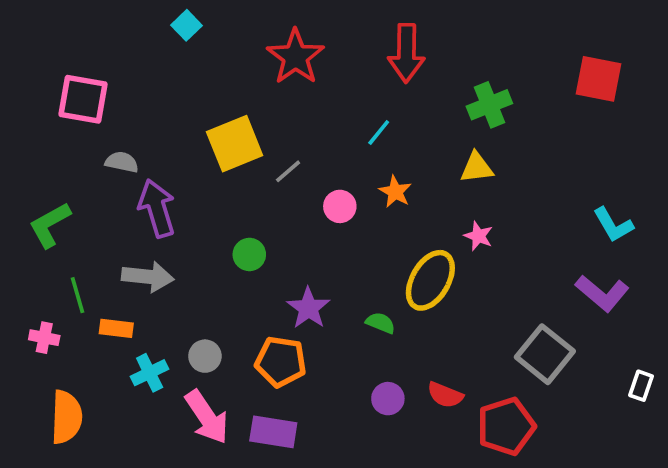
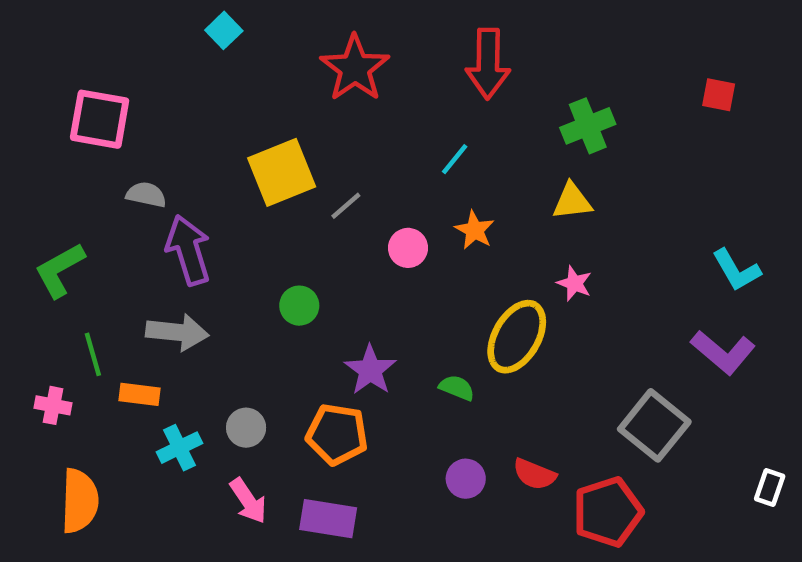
red square: (599, 79) -> (719, 95), size x0.6
white rectangle: (641, 386) -> (770, 488), moved
pink arrow: (207, 417) -> (248, 501), size x0.7

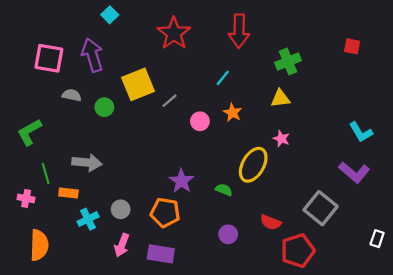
purple arrow: (188, 250) -> (92, 55), moved
green circle: (299, 306) -> (104, 107), moved
red semicircle: (534, 474) -> (271, 222), moved
pink arrow: (248, 501) -> (122, 245), turned 55

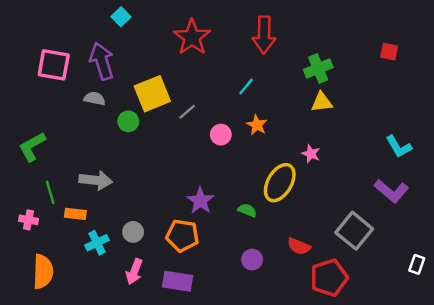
gray semicircle: (72, 95) -> (95, 99), moved
yellow triangle: (280, 98) -> (322, 102), moved
green circle: (104, 107) -> (128, 121), moved

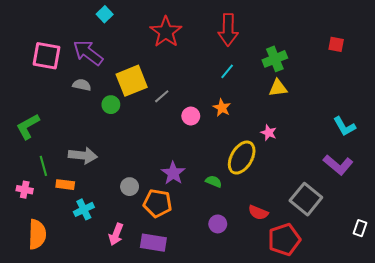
purple arrow: (102, 61) -> (88, 53), turned -36
cyan line: (246, 86) -> (227, 71), moved
gray circle: (133, 232) -> (130, 187), moved

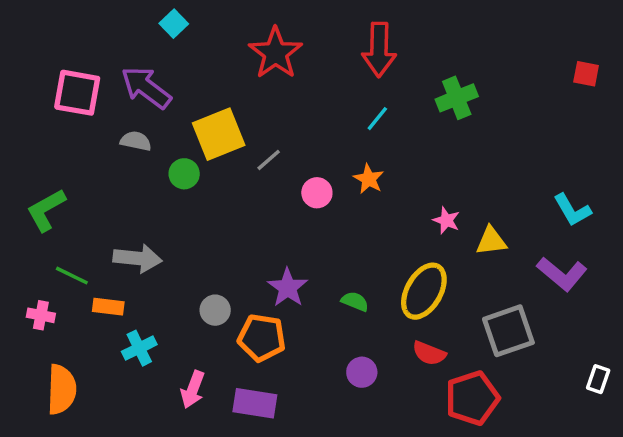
red square: (336, 44) -> (586, 74), moved
yellow triangle: (278, 88) -> (491, 241), moved
yellow ellipse: (242, 158) -> (424, 291), moved
green line: (43, 166) -> (72, 276), turned -48
gray square: (306, 199) -> (508, 331), turned 32

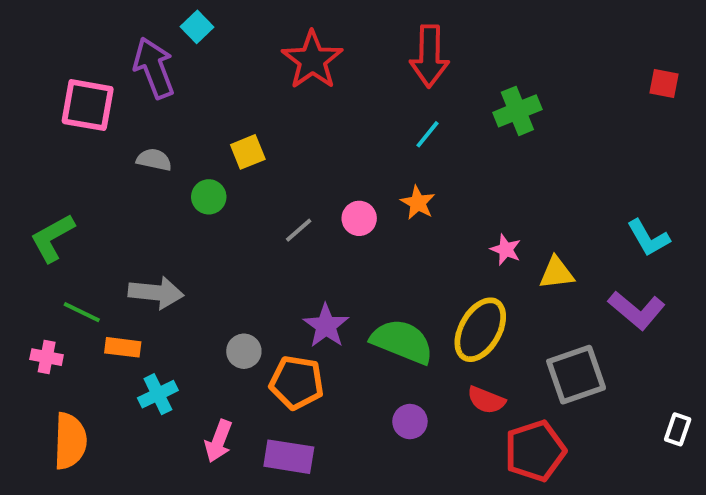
purple arrow: (146, 88) -> (154, 68), moved, turned 32
yellow square: (219, 134) -> (248, 152), size x0.6
gray line: (269, 160) -> (299, 230), moved
green semicircle: (355, 301) -> (402, 341), size x2.0

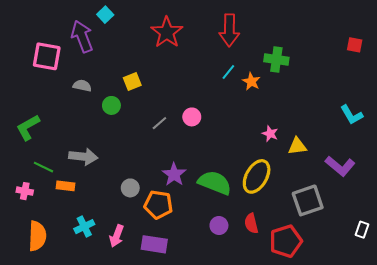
green cross: (517, 111) -> (276, 60), turned 30
orange star: (418, 203) -> (251, 81), moved
cyan L-shape: (648, 238) -> (352, 115), moved
cyan cross: (158, 394) -> (84, 227), moved
red semicircle: (486, 400) -> (251, 223), moved, turned 54

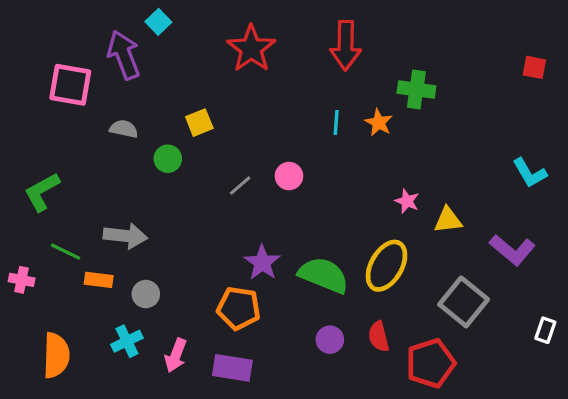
cyan line: (228, 72) -> (336, 123), moved, turned -35
gray circle: (130, 188) -> (146, 294), moved
pink cross: (25, 191) -> (22, 280), moved
gray square: (308, 200) -> (464, 302), turned -32
white rectangle: (362, 230) -> (545, 330), moved

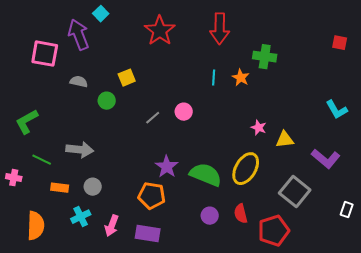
orange rectangle: (99, 280) -> (60, 188), moved

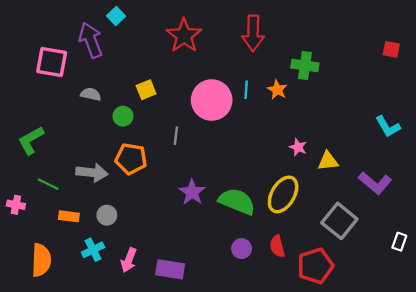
pink circle: (184, 112) -> (212, 100), moved, size x2.0
gray line: (153, 118) -> (176, 136), turned -42
orange pentagon: (152, 196) -> (131, 159), moved

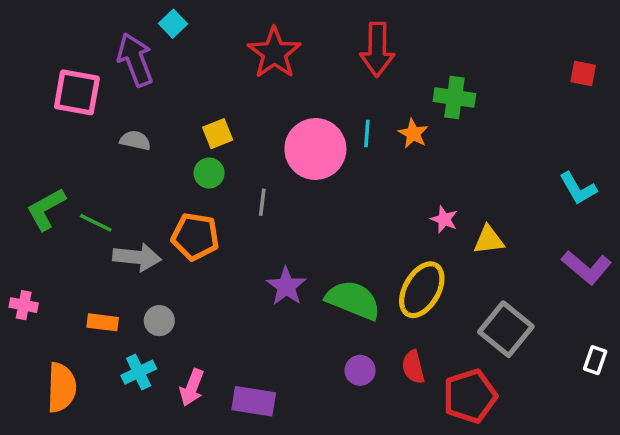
green circle: (123, 116) -> (209, 173), moved
purple L-shape: (375, 183) -> (587, 267), moved
green line: (48, 184) -> (96, 223), moved

